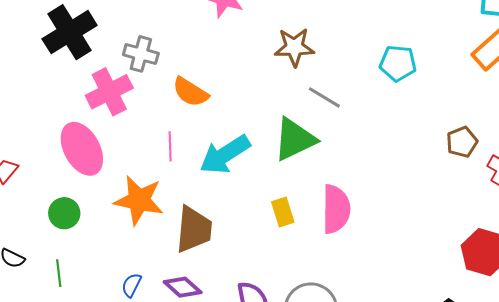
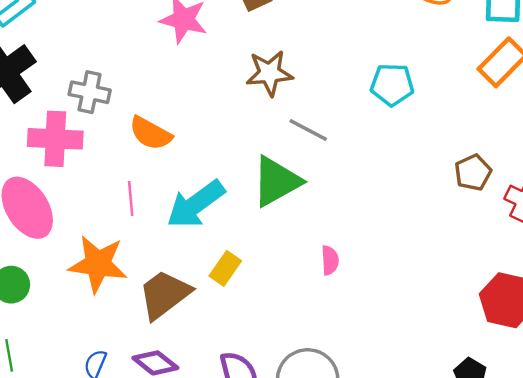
pink cross: (109, 92) -> (55, 139), turned 33
pink semicircle: (336, 209) -> (330, 260), size x0.5
yellow rectangle: (283, 212) -> (225, 268), moved, turned 56
brown trapezoid: (194, 229) -> (165, 294), turned -129

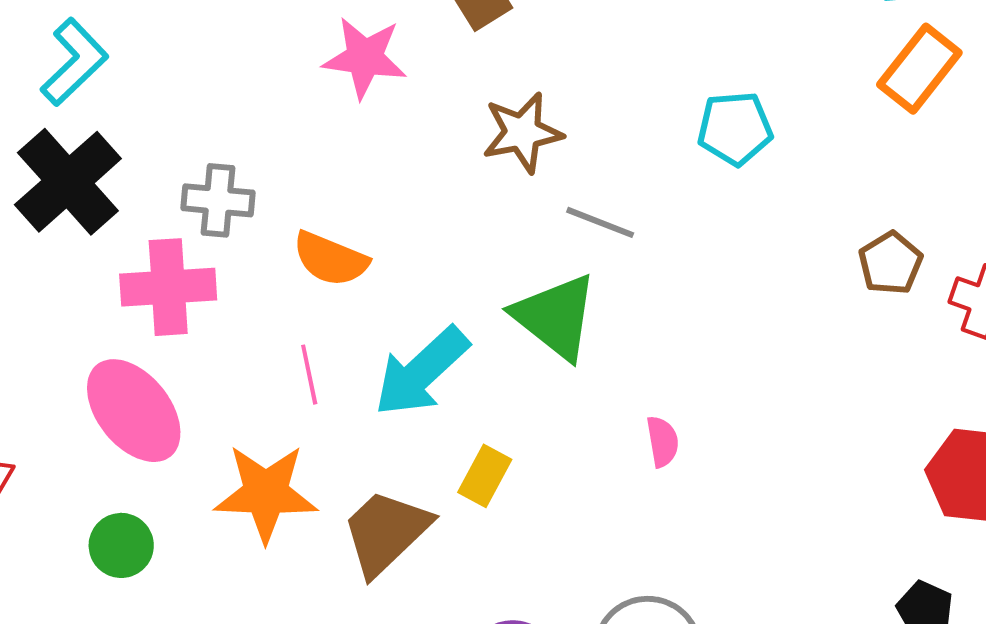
green triangle: (276, 181) -> (555, 317), turned -46

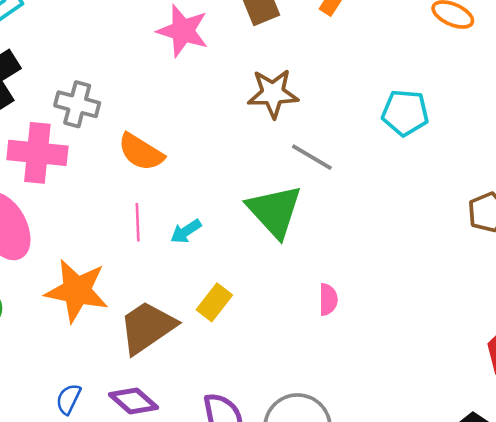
cyan arrow: (421, 372) -> (186, 231), size x0.5
pink line: (309, 375) -> (138, 222), moved

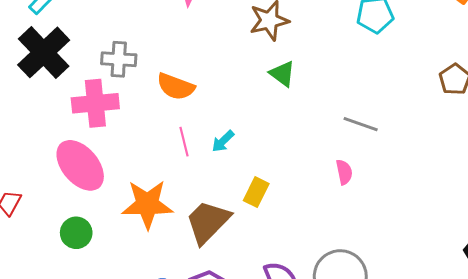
gray line: (312, 157) -> (361, 124), moved
green triangle: (275, 211) -> (282, 74), moved, size x0.6

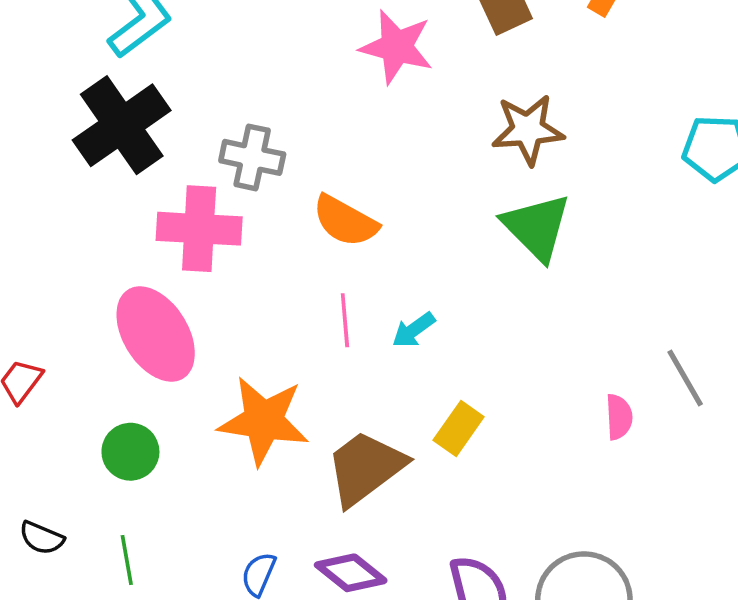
green triangle: (282, 74) -> (537, 227), size x1.5
gray line: (361, 124) -> (685, 378), moved, turned 32

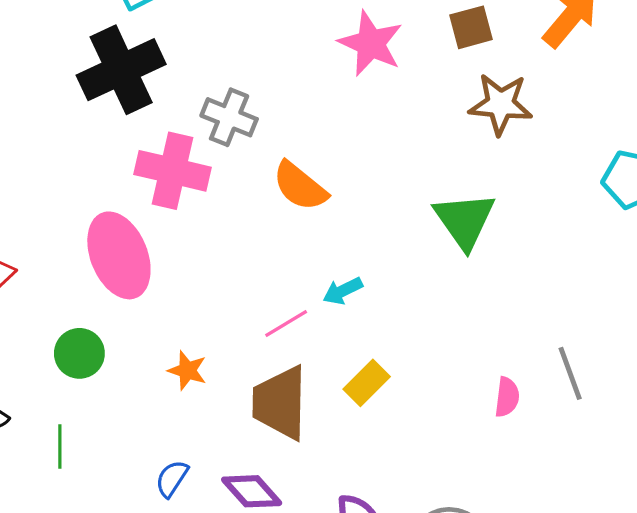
brown star: (528, 130) -> (501, 104), moved
pink line: (345, 320) -> (286, 324), moved, turned 54
orange star: (263, 421) -> (187, 370), moved, size x0.5
brown trapezoid: (365, 468) -> (280, 403), turned -62

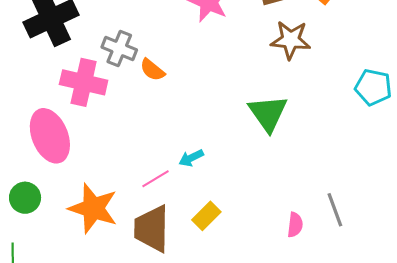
orange semicircle: (300, 186) -> (152, 70), moved, size x0.7
orange star: (187, 370) -> (93, 208), size x2.0

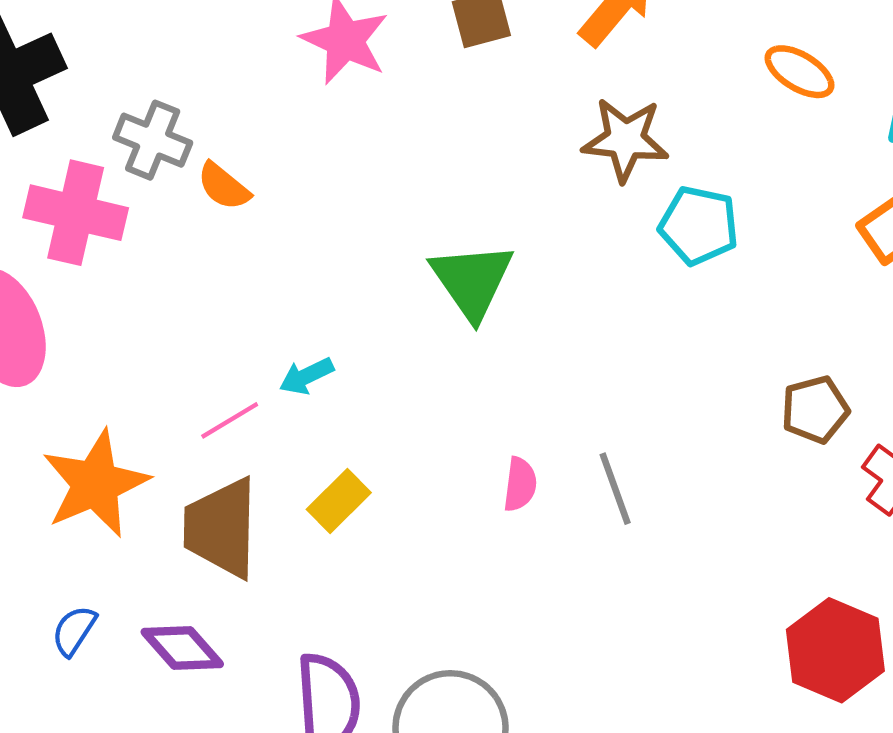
brown star: (291, 40) -> (625, 140), moved
orange star: (93, 208) -> (95, 484), turned 30
pink semicircle: (295, 225) -> (520, 484), moved

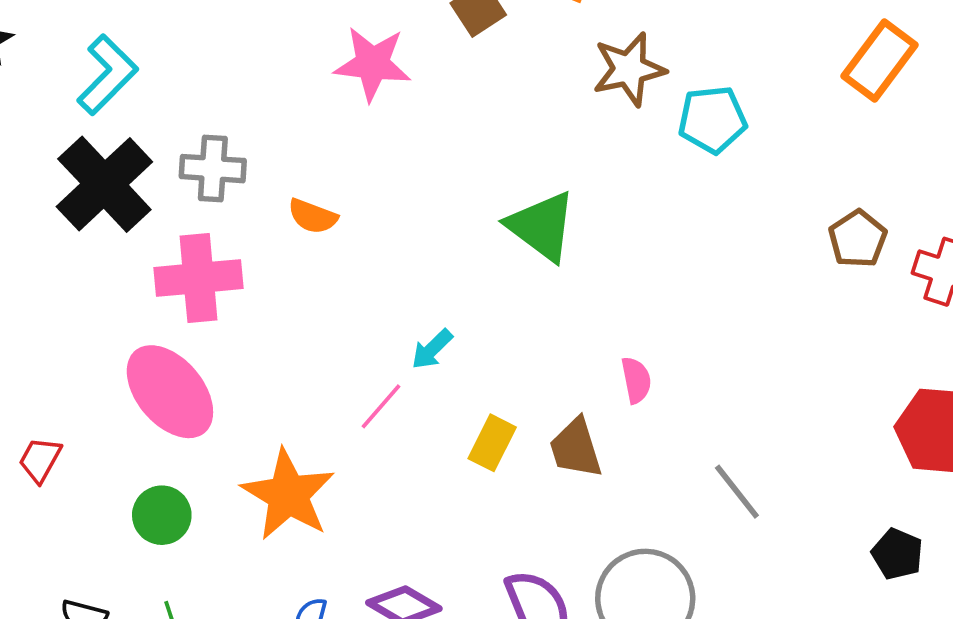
gray cross: (153, 140) -> (213, 169), moved
gray line: (615, 489) -> (737, 492), moved
brown trapezoid: (221, 528) -> (576, 448), moved, size x0.7

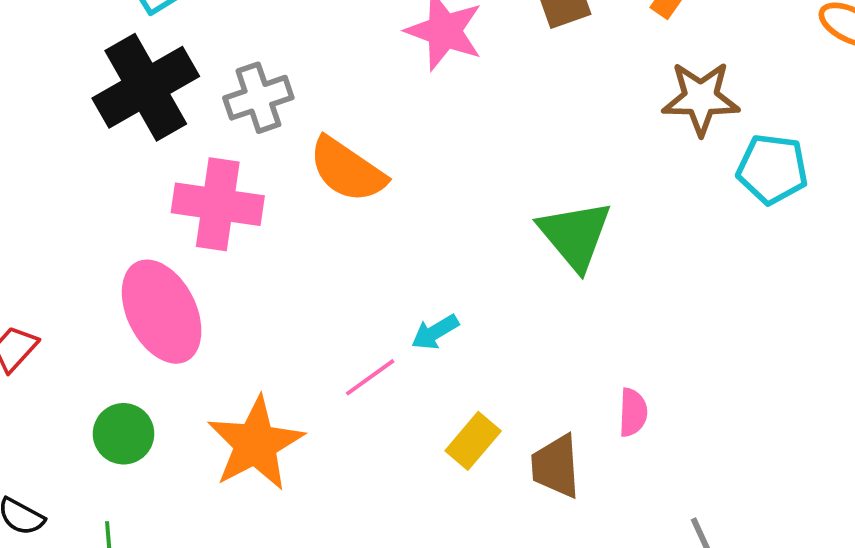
gray cross: (213, 169) -> (258, 98), turned -36
orange semicircle: (313, 216) -> (347, 170), size x1.6

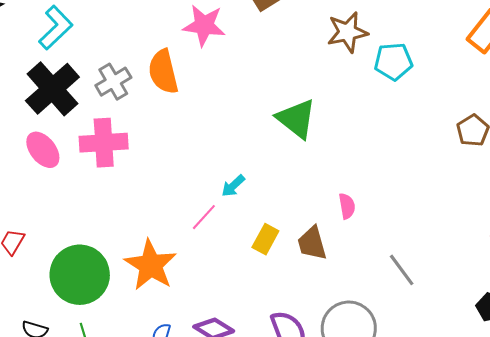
orange semicircle: (347, 170) -> (163, 72), moved, turned 54
pink ellipse: (162, 312) -> (43, 150), moved, size x0.7
green circle: (124, 434) -> (80, 275), size x1.8

